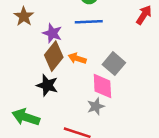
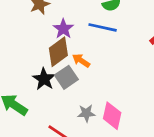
gray square: (114, 64) -> (66, 77), moved
pink diamond: (102, 86) -> (112, 116), moved

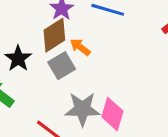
black star: (44, 79) -> (18, 59), moved
gray star: (86, 113) -> (82, 109), size x1.6

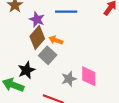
black star: (18, 59) -> (26, 70), moved, turned 30
gray star: (82, 109) -> (69, 79), size x0.7

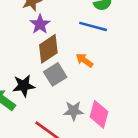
purple star: (37, 19) -> (40, 24), moved
orange arrow: (56, 40) -> (84, 60), moved

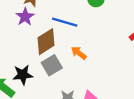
purple star: (40, 24) -> (25, 17), moved
blue line: (93, 26) -> (65, 22), moved

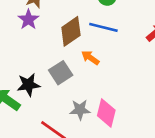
blue line: (65, 22) -> (103, 27), moved
brown diamond: (46, 42) -> (71, 31), moved

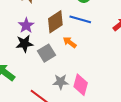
purple star: (28, 19) -> (26, 25), moved
black star: (28, 85) -> (24, 44), moved

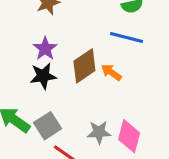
brown diamond: (55, 22) -> (84, 66), moved
gray square: (47, 53) -> (48, 126), moved

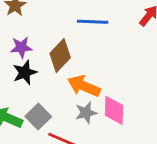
purple star: (45, 49) -> (21, 47), turned -30
orange arrow: (111, 72) -> (84, 86), moved, size x1.6

